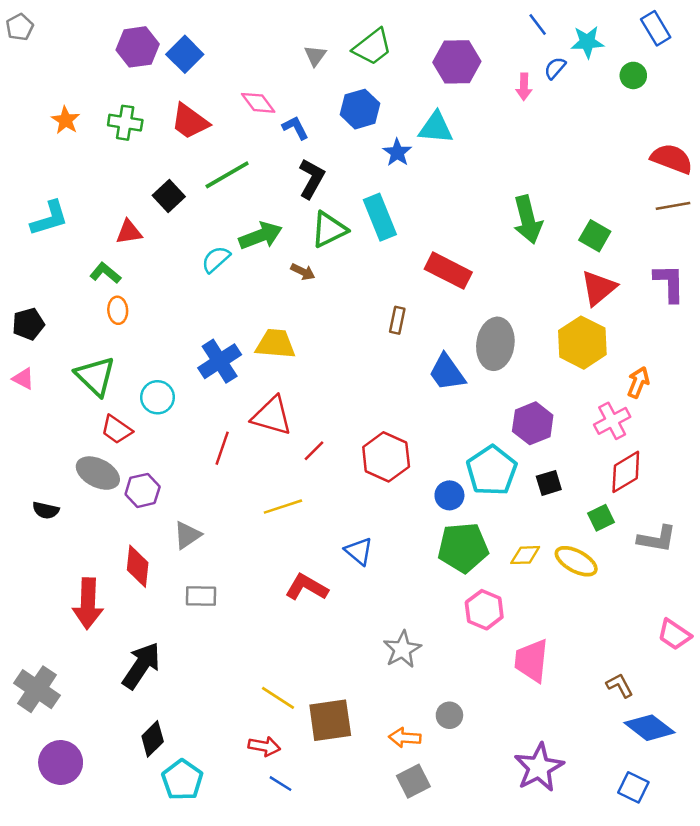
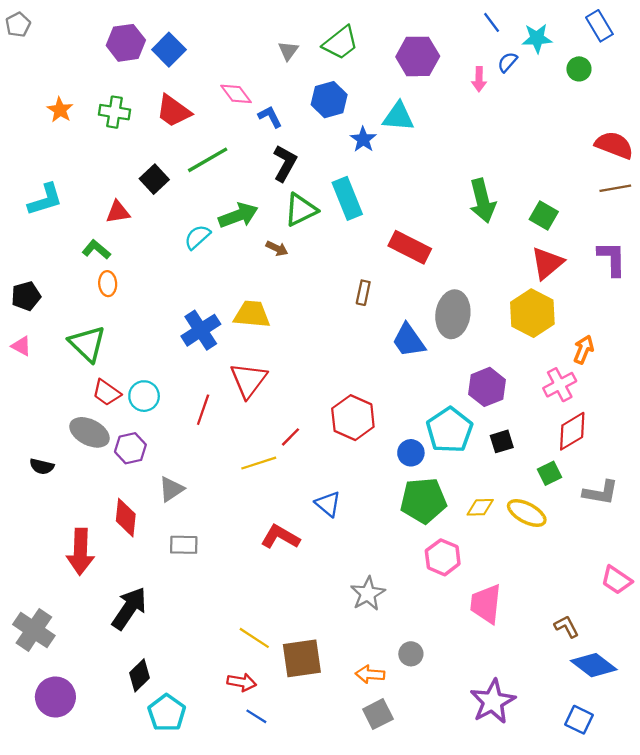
cyan circle: (157, 397) -> (144, 396), moved
red triangle: (272, 416) -> (248, 380), turned 51
red line: (314, 451) -> (291, 437), moved

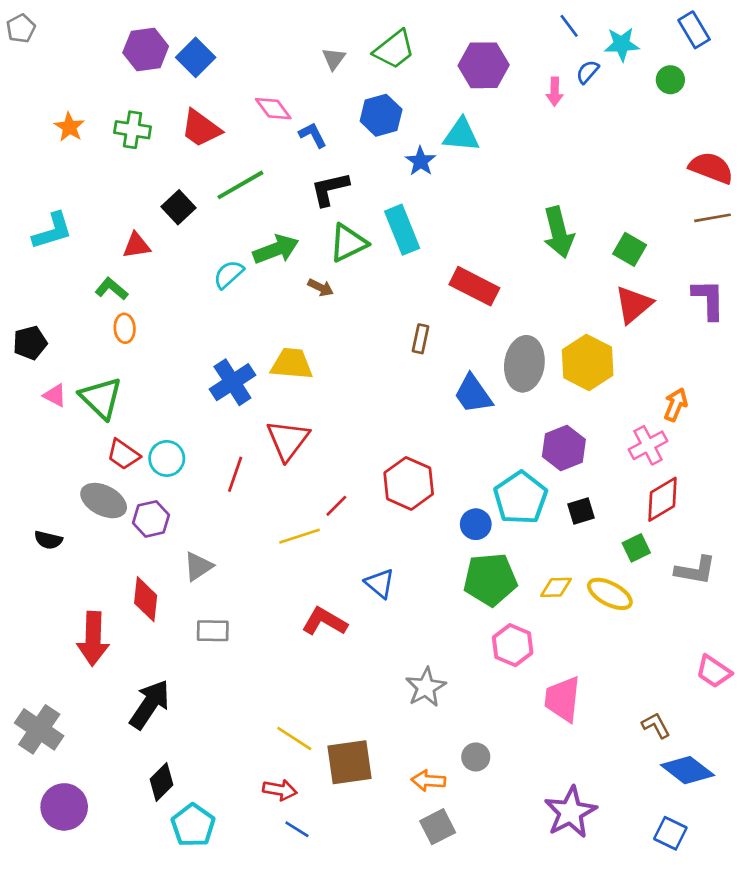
black L-shape: (285, 163) -> (330, 189), turned -132
yellow hexagon: (532, 313) -> (588, 362), moved
pink triangle: (21, 346) -> (55, 395), moved

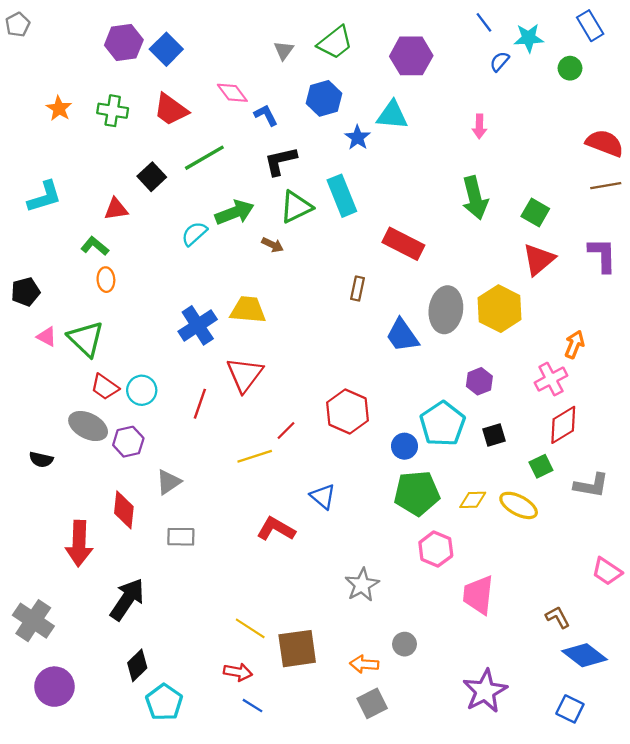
pink arrow: (555, 92) -> (479, 126), moved
purple hexagon: (564, 448) -> (479, 381), size x0.7

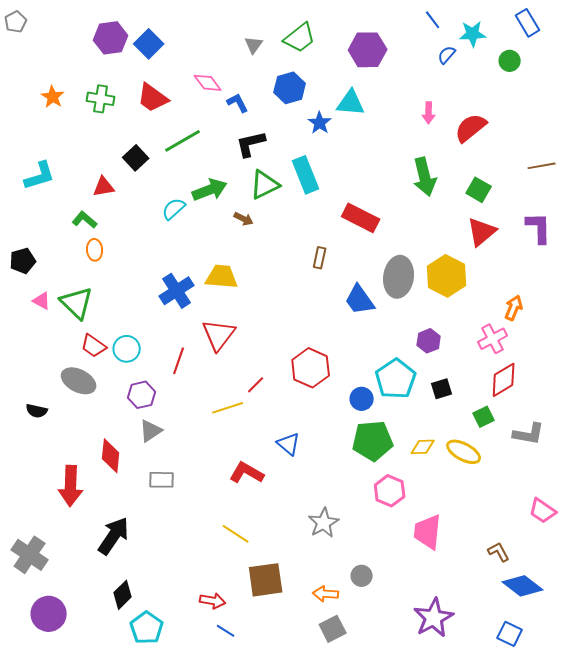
red semicircle: (605, 143) -> (471, 128), moved, turned -60
purple hexagon: (128, 442) -> (142, 395), moved
yellow line: (250, 628) -> (236, 534), moved

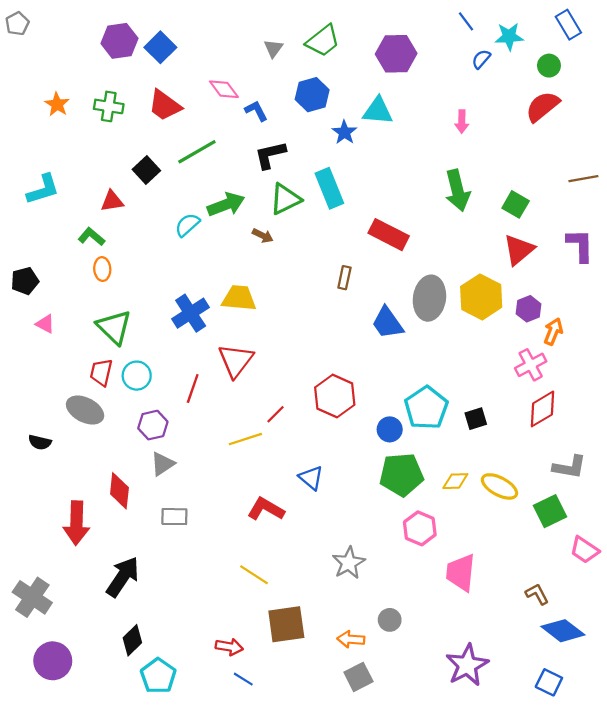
red semicircle: (471, 128) -> (543, 106), moved
green triangle: (77, 303) -> (114, 327), moved
purple hexagon: (429, 341) -> (529, 309), moved
red trapezoid: (94, 346) -> (101, 372), turned 68
green square: (484, 417) -> (550, 511), moved, size x1.4

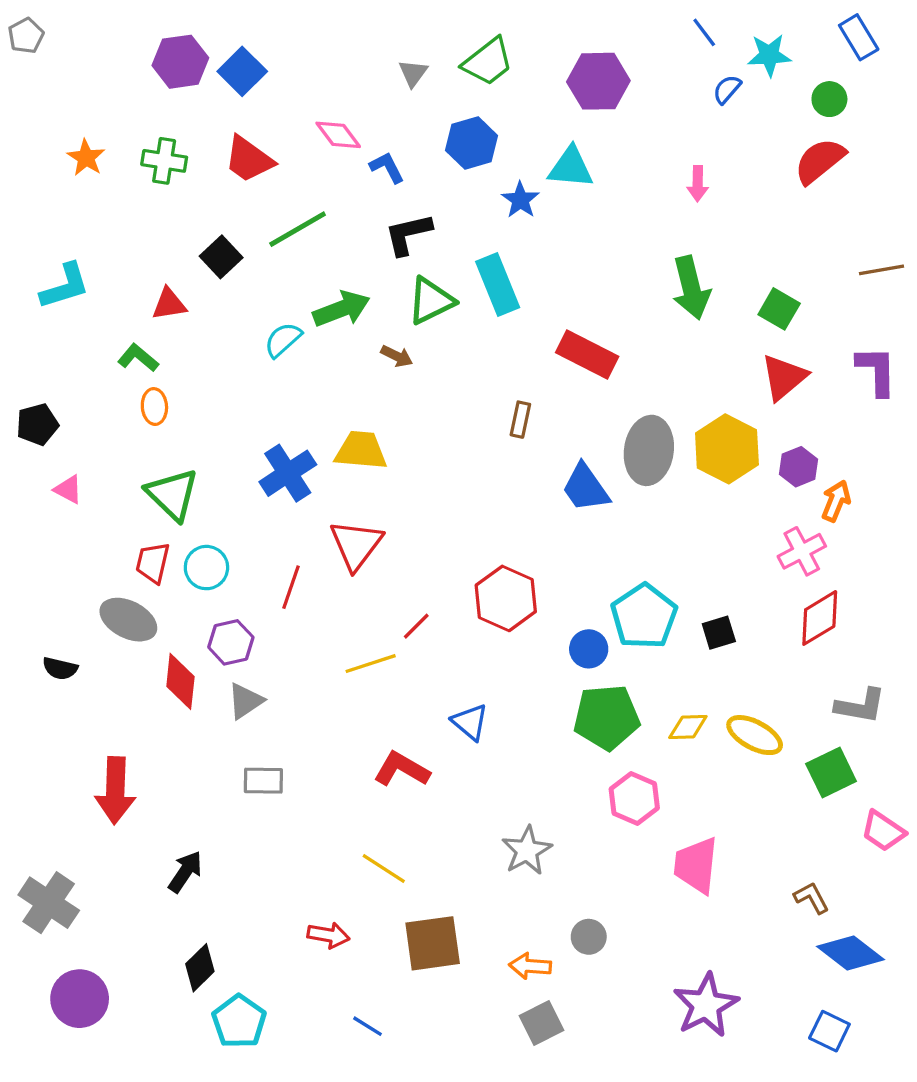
red diamond: (119, 491) -> (180, 681), moved
black arrow: (123, 577) -> (185, 872), size x0.7
red arrow: (229, 647) -> (328, 935), moved

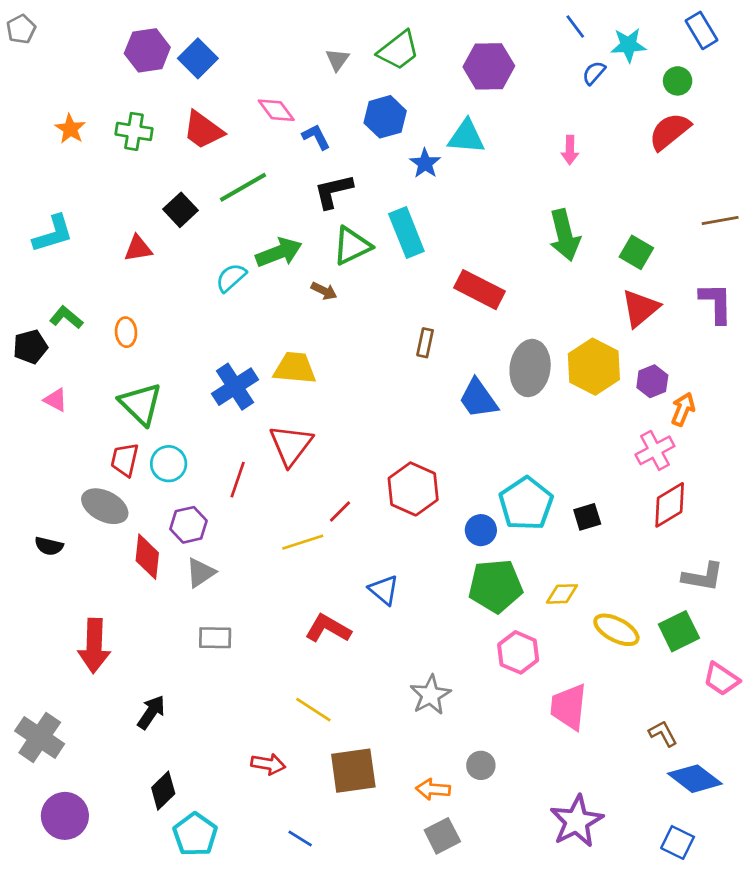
green L-shape: (138, 358) -> (66, 317), moved
yellow ellipse: (755, 735) -> (616, 630), moved

